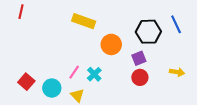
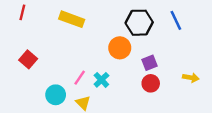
yellow rectangle: (84, 21) -> (72, 19), moved
blue line: (176, 24) -> (176, 20), moved
black hexagon: (148, 32) -> (139, 23), moved
red square: (26, 82) -> (28, 59), moved

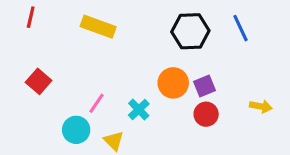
orange circle: (120, 48) -> (173, 83), moved
pink line: (80, 78) -> (96, 103), moved

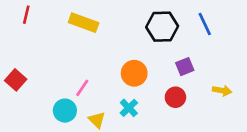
red square: (39, 81) -> (16, 80), moved
orange circle: (173, 83) -> (134, 73), moved
purple square: (204, 86) -> (185, 67), moved
cyan cross: (139, 109) -> (129, 108), moved

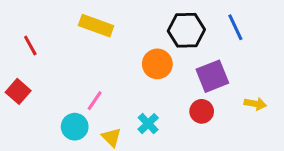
red line: (26, 15) -> (30, 46), moved, turned -42
purple square: (185, 67) -> (212, 76), size x1.5
orange circle: (134, 73) -> (157, 64), moved

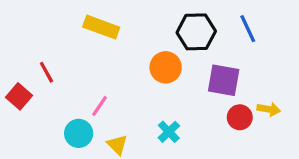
red line: (30, 46) -> (46, 72), moved
purple square: (212, 76) -> (224, 80), turned 32
red circle: (202, 111) -> (240, 117), moved
cyan cross: (148, 124) -> (169, 132), moved

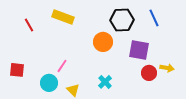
red line: (46, 72) -> (29, 25), moved
red square: (19, 96) -> (17, 70), moved, turned -35

